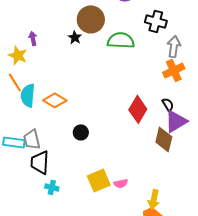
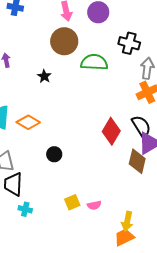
black star: (75, 37) -> (44, 76), moved
black semicircle: (168, 104) -> (141, 126), size x1.6
yellow square: (99, 180) -> (72, 202), size x0.7

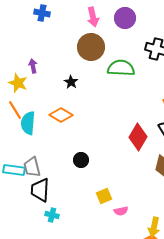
orange diamond: (28, 122) -> (61, 115), moved
yellow square: (72, 202) -> (104, 196), moved

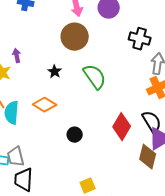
green semicircle: (121, 68) -> (95, 77), moved, turned 52
black circle: (81, 160) -> (75, 135), moved

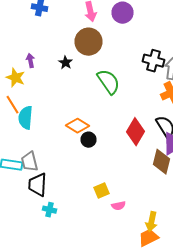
black cross: (140, 39) -> (154, 61), moved
black star: (55, 72) -> (66, 63), moved
orange diamond: (45, 105) -> (78, 126), moved

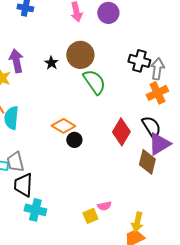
brown circle: (88, 42) -> (80, 55), moved
purple arrow: (30, 61) -> (16, 61), size x1.6
yellow square: (102, 191) -> (90, 216), moved
cyan cross: (50, 210) -> (35, 210), size x1.5

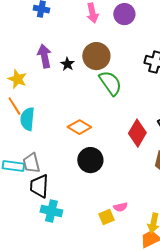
purple arrow: (16, 61) -> (44, 56), moved
black circle: (74, 140) -> (90, 160), moved, size x1.6

